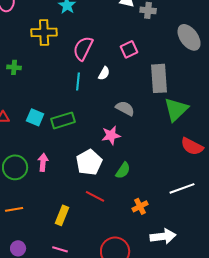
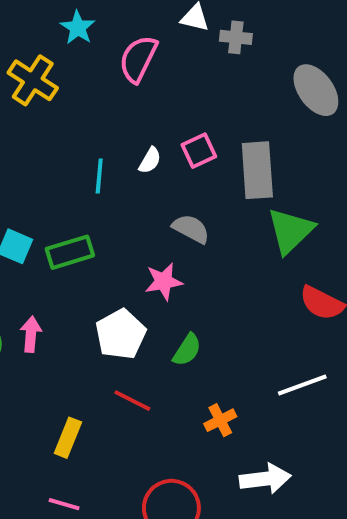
yellow cross: (44, 32) -> (33, 80), turned 35
pink semicircle: (83, 48) -> (138, 59), moved
pink square: (129, 49) -> (199, 151), moved

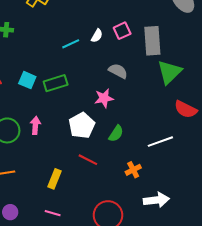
cyan line: (99, 176) -> (71, 44), turned 60
white line: (302, 385) -> (160, 142), moved

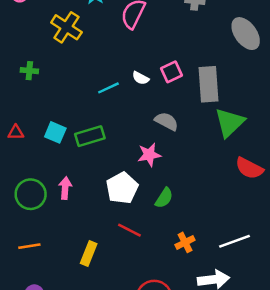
white semicircle: (97, 36) -> (141, 78), turned 88
white line: (160, 142) -> (235, 241), moved

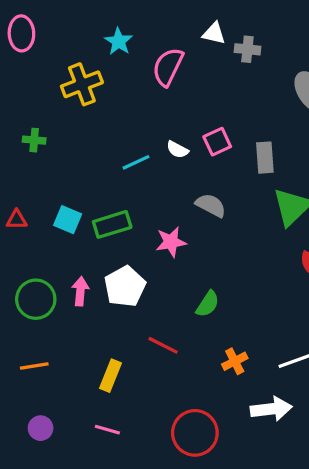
yellow cross: (66, 27) -> (82, 84), turned 36
gray rectangle: (209, 84) -> (265, 158), size x0.7
pink star: (149, 155) -> (171, 242), moved
white pentagon: (122, 188) -> (125, 286), moved

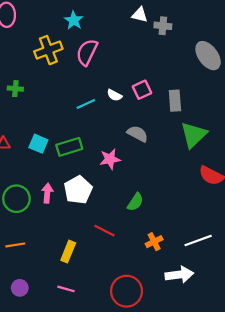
pink semicircle: (168, 67) -> (87, 52), moved

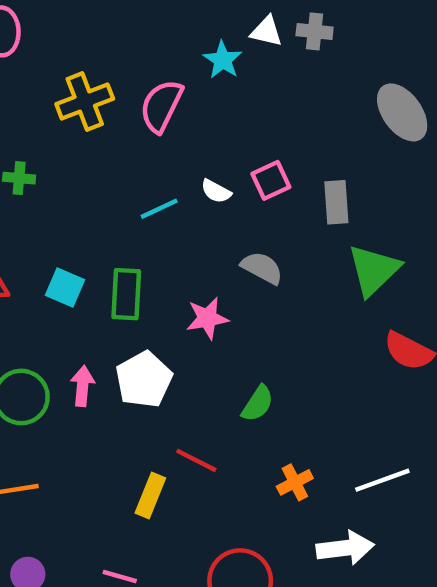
cyan star: (74, 20) -> (223, 60), moved
gray cross: (163, 26) -> (315, 31), moved
green rectangle: (69, 147) -> (126, 294), turned -70
yellow rectangle: (68, 252) -> (150, 496), moved

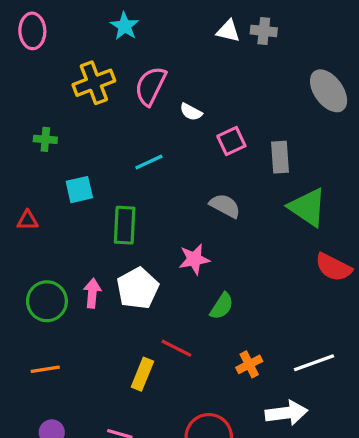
cyan star: (223, 60) -> (125, 26), moved
white semicircle: (216, 191) -> (191, 112), moved
green triangle: (374, 270) -> (308, 207), turned -42
cyan square: (65, 288) -> (79, 190), moved, turned -36
pink star: (207, 318) -> (194, 259), moved

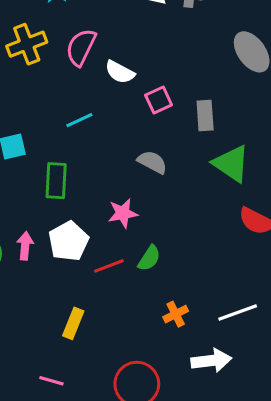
white semicircle: (191, 112) -> (120, 72), size x1.4
red line: (176, 348) -> (109, 266), moved, turned -48

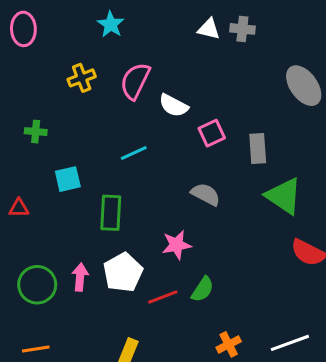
yellow cross: (27, 44) -> (82, 78), size x0.7

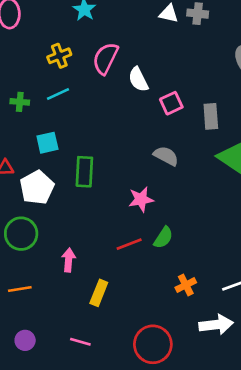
white semicircle: (173, 106) -> (138, 79), turned 35
cyan line: (134, 153) -> (58, 94), moved
white pentagon: (123, 272) -> (37, 188), moved
pink arrow: (80, 277) -> (69, 260), moved

